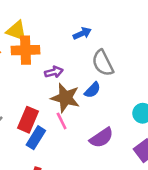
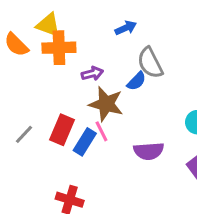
blue semicircle: (92, 90) -> (136, 81), moved
blue rectangle: (36, 138) -> (85, 142), moved
purple semicircle: (101, 138) -> (149, 151), turned 30

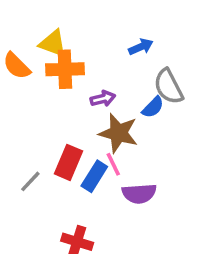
gray line: (24, 134) -> (30, 181), moved
purple semicircle: (149, 151) -> (139, 193), moved

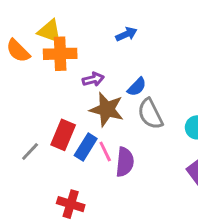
gray semicircle: (168, 87) -> (150, 114), moved
pink line: (113, 164) -> (105, 151), moved
purple semicircle: (139, 193) -> (125, 162), turned -80

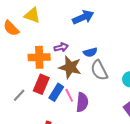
blue arrow: (126, 34) -> (83, 17), size x1.5
orange cross: (60, 54) -> (39, 57), moved
blue semicircle: (137, 87) -> (90, 52), turned 32

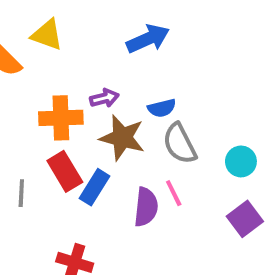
red rectangle: (41, 84) -> (65, 171), turned -54
gray line: (19, 95) -> (21, 193), turned -40
pink line: (69, 95) -> (174, 193), moved

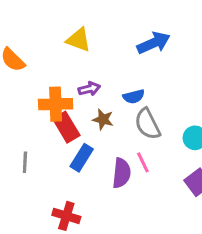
yellow triangle: (47, 35) -> (79, 40), moved
blue arrow: (148, 39) -> (154, 43), moved
brown star: (122, 138) -> (103, 119), size x0.6
red rectangle: (65, 171) -> (66, 127), moved

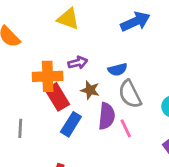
purple semicircle: (121, 173) -> (107, 116), moved

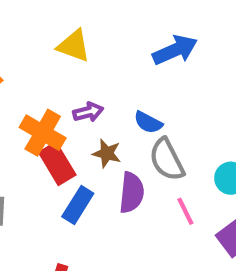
blue semicircle: (118, 70) -> (148, 122), turned 42
orange cross: (48, 76) -> (43, 133), turned 32
pink line: (126, 128) -> (185, 211), moved

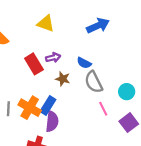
orange cross: (43, 133) -> (30, 108), moved
red rectangle: (57, 164) -> (34, 64), moved
purple semicircle: (132, 193) -> (52, 121), moved

